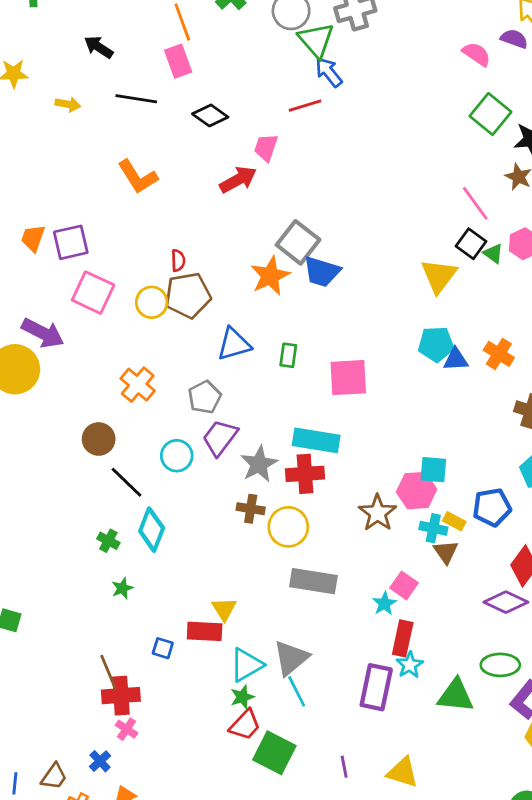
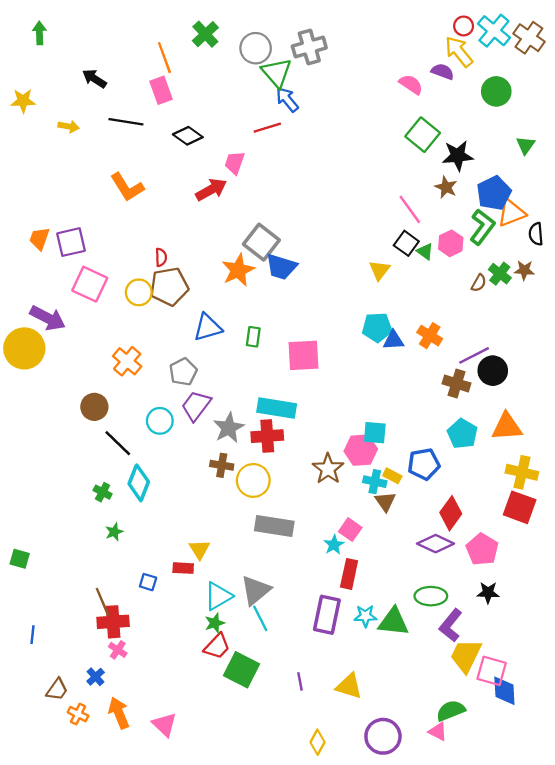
yellow triangle: (439, 276) -> (379, 270), size x0.7
red rectangle: (205, 631) -> (183, 568), size x0.7
cyan star: (410, 665) -> (365, 616), moved, turned 30
blue line: (15, 783) -> (32, 635), moved

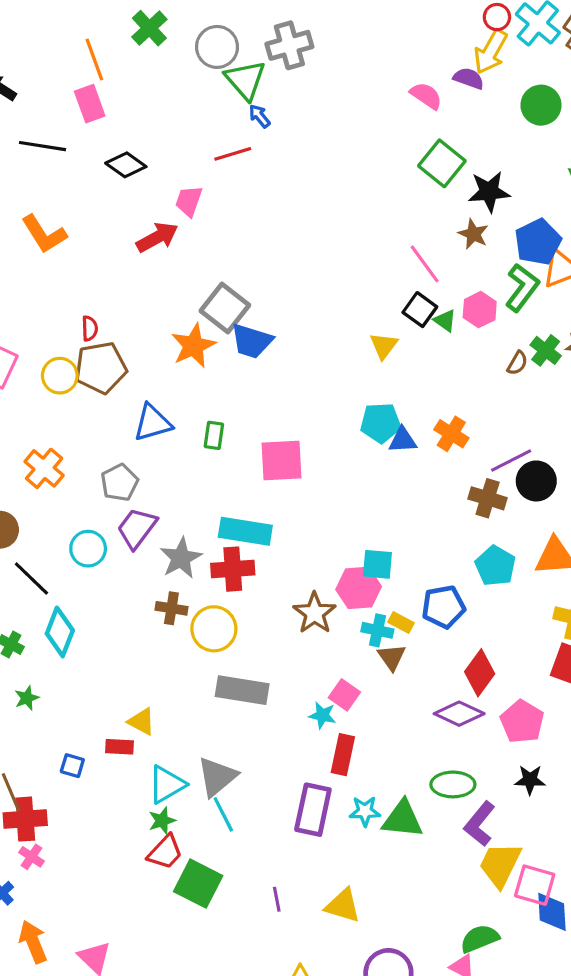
yellow arrow: (459, 52) -> (491, 52), turned -112
blue arrow: (287, 100) -> (259, 116), size x0.7
cyan star: (334, 545) -> (322, 715), turned -30
yellow triangle: (200, 549) -> (142, 722), turned -30

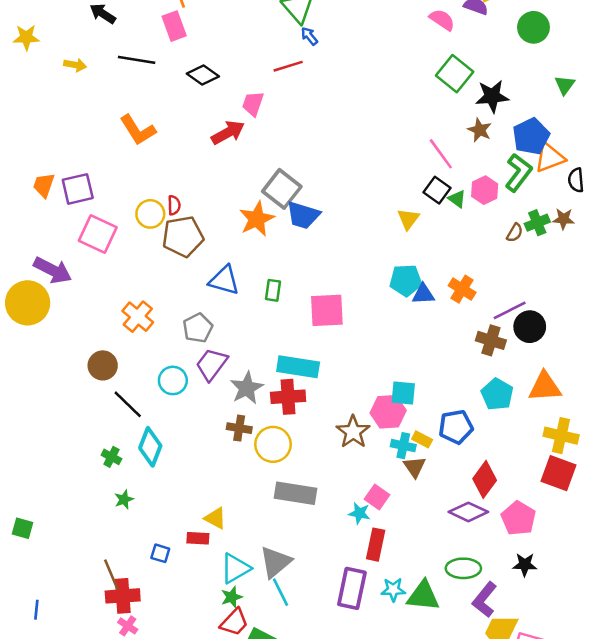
green cross: (546, 350) -> (537, 223), turned 30
yellow circle: (60, 376) -> (150, 214), moved
blue triangle: (153, 423) -> (224, 280), turned 32

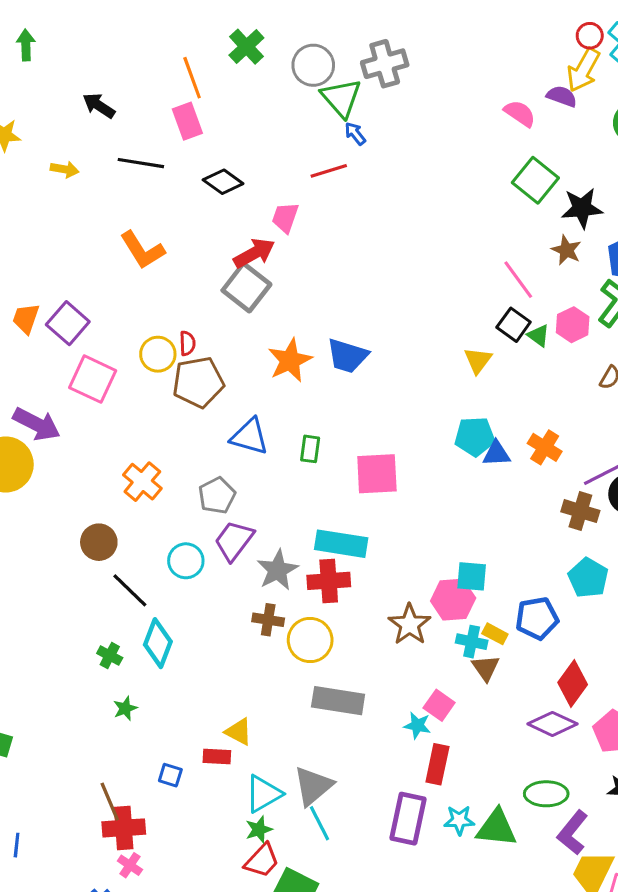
purple square: (78, 189) -> (68, 323), turned -36
gray square: (282, 189) -> (246, 287), moved

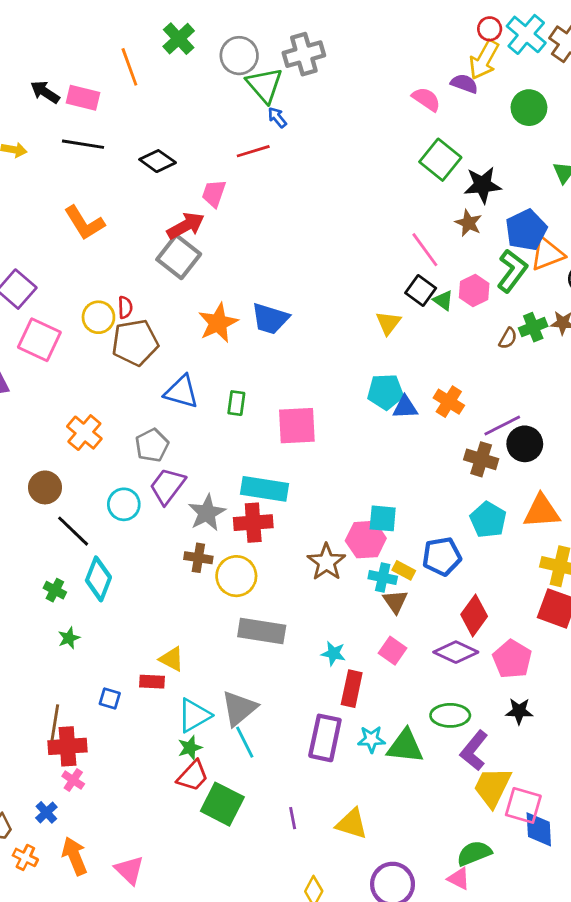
pink rectangle: (187, 121) -> (83, 98), moved, turned -56
pink square: (439, 705) -> (393, 651), moved
brown line: (110, 802) -> (55, 722), turned 32

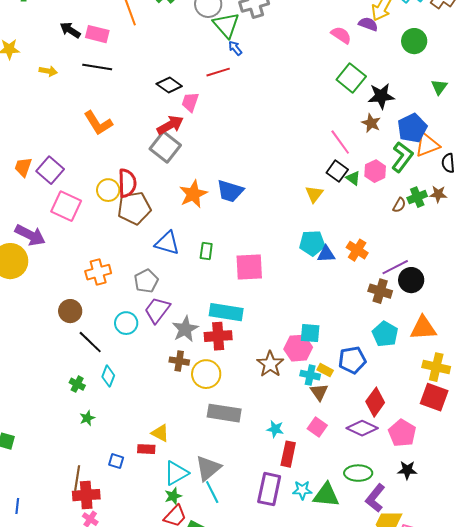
black diamond: (158, 161) -> (169, 85), moved
red semicircle: (125, 307) -> (127, 183), size x1.8
orange cross: (84, 433) -> (98, 272), turned 35
cyan diamond: (98, 579) -> (108, 376), size x0.7

